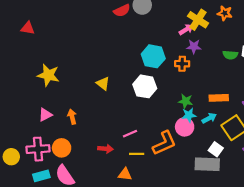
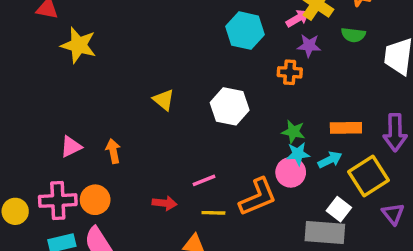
green semicircle: (230, 55) -> (353, 35), moved
cyan hexagon: (153, 56) -> (245, 31), moved
yellow star: (48, 75) -> (79, 45), moved

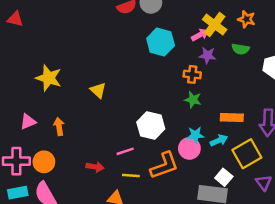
yellow star: (79, 45) -> (49, 78), moved
white hexagon: (230, 106) -> (151, 126), moved
green star: (293, 132) -> (193, 100), moved

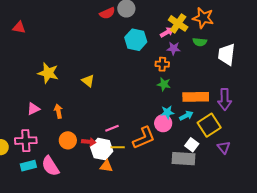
orange star: (246, 19) -> (203, 18), size x1.5
orange rectangle: (232, 117) -> (196, 97), size x1.4
white hexagon: (151, 126) -> (102, 149), moved
orange circle: (44, 162) -> (68, 140), moved

